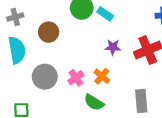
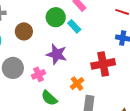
purple star: (113, 47) -> (57, 54), moved, size x1.5
orange cross: (102, 76) -> (77, 84), moved

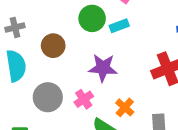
cyan rectangle: (74, 26) -> (119, 26), turned -56
orange cross: (77, 84) -> (125, 107), moved

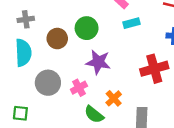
green circle: (92, 18) -> (87, 28), moved
cyan rectangle: (119, 26) -> (131, 23), moved

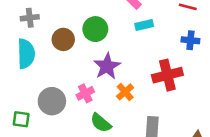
purple star: (98, 62) -> (107, 66), turned 30
gray circle: (48, 83) -> (52, 101), moved
orange cross: (114, 98) -> (125, 92), moved

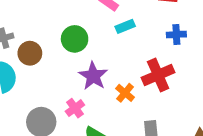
brown circle: (63, 39) -> (30, 53), moved
orange cross: (125, 92) -> (125, 93), moved

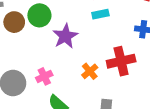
green circle: (75, 39) -> (39, 15), moved
purple star: (93, 76) -> (65, 36), moved

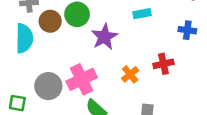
red cross: (121, 61) -> (163, 64), size x0.7
pink cross: (44, 76) -> (82, 79), size x1.6

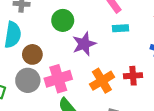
brown circle: (50, 21) -> (32, 54), moved
orange cross: (130, 74) -> (102, 81), size x1.5

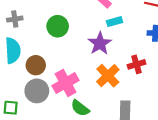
purple star: (84, 44) -> (100, 43), moved

